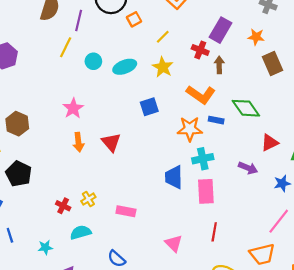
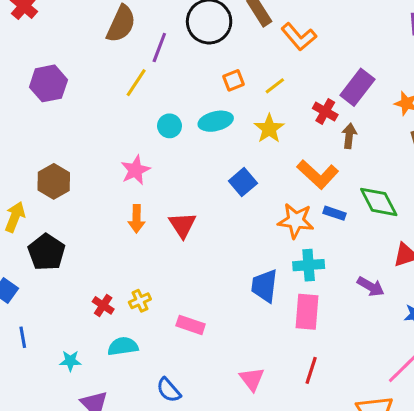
orange square: (134, 19) -> (233, 80), moved
cyan circle: (93, 61) -> (170, 126), moved
blue square: (149, 107) -> (243, 182), turned -30

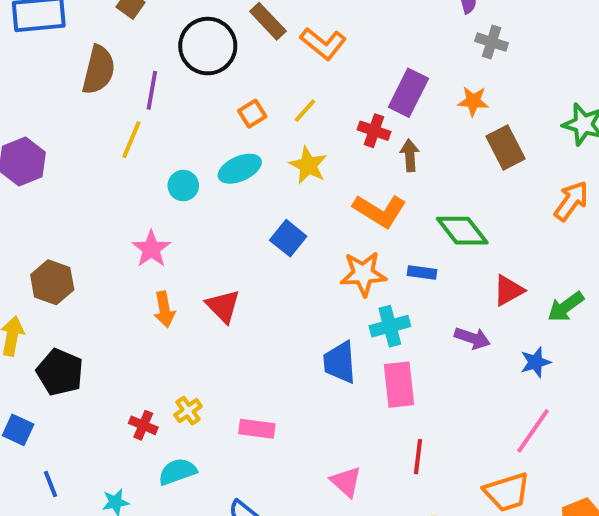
blue rectangle: (335, 213) -> (422, 273), moved

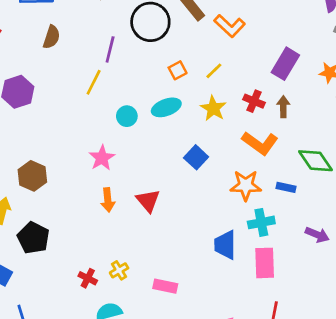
brown semicircle: (99, 70) -> (52, 37), moved, size x0.7
red cross: (374, 131) -> (254, 101), moved

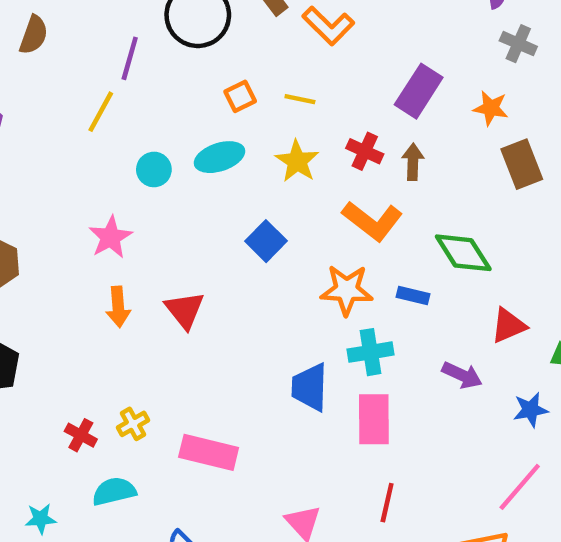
yellow line: (214, 71) -> (300, 99), turned 54
pink rectangle: (165, 286) -> (209, 452), size x1.4

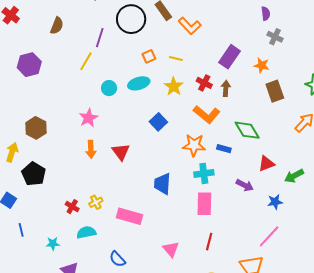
blue trapezoid: (310, 387) -> (162, 184), moved

